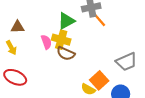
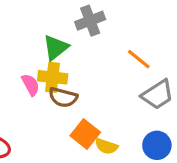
orange line: (99, 19) -> (139, 59), moved
orange square: (99, 80) -> (85, 134), moved

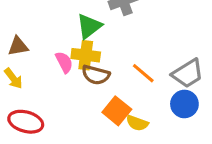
orange line: (139, 59) -> (143, 73), moved
blue circle: (157, 145) -> (184, 104), moved

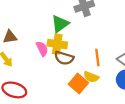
orange line: (143, 73) -> (97, 57), turned 42
yellow semicircle: (137, 123) -> (91, 77), moved

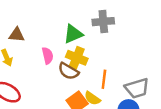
yellow cross: (57, 44) -> (77, 58), moved

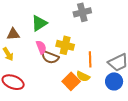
green triangle: (73, 34) -> (39, 23), moved
brown semicircle: (68, 71) -> (50, 57), moved

